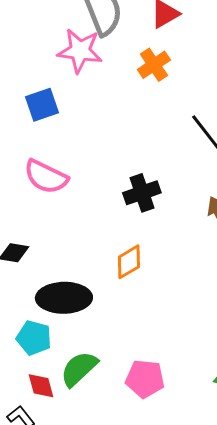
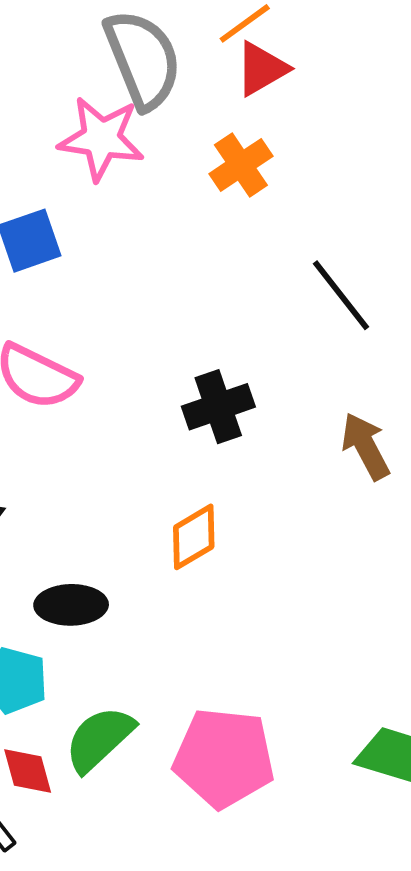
black ellipse: (64, 298) -> (71, 605), size x0.7
pink pentagon: (145, 379) -> (224, 758), size x1.4

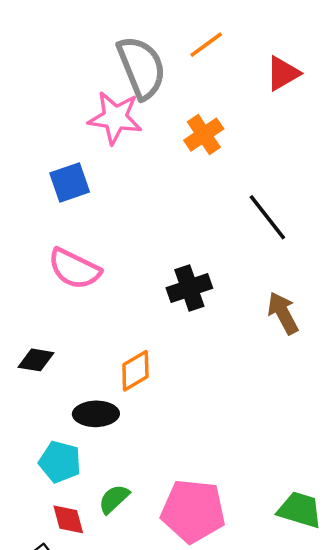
red triangle: (262, 69) -> (283, 73), moved
orange diamond: (194, 537) -> (135, 371), moved
green semicircle: (99, 739) -> (114, 499), size x0.7

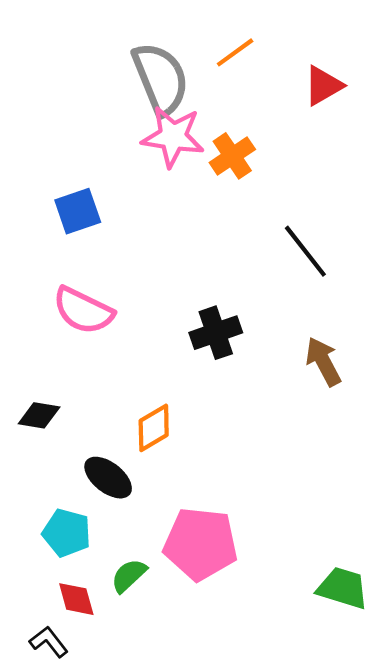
pink star: (115, 118) -> (173, 137), moved
black ellipse: (96, 414) -> (108, 478), turned 39
pink pentagon: (193, 511) -> (201, 544), moved

